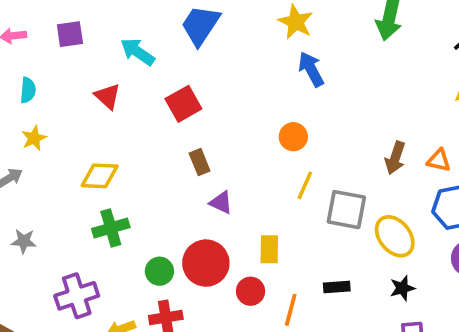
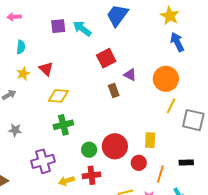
purple square: (70, 34) -> (58, 26), moved
red triangle: (108, 96) -> (46, 69), moved
orange circle: (293, 137) -> (166, 79), size x1.6
purple triangle: (221, 202) -> (130, 75), moved

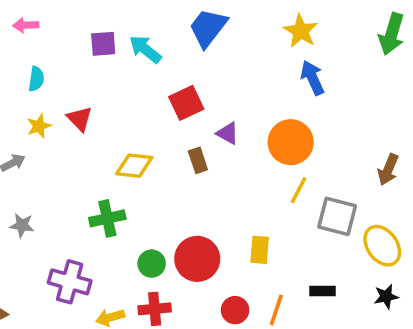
yellow diamond: (58, 96) -> (134, 166), moved
purple cross: (43, 161) -> (70, 282), turned 30
red circle: (139, 163) -> (235, 310), moved

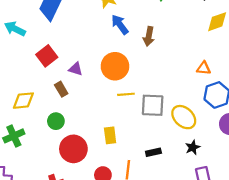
brown arrow: (388, 170) -> (149, 36), moved
yellow line: (299, 190) -> (126, 94), turned 70
green circle: (152, 264) -> (56, 121), moved

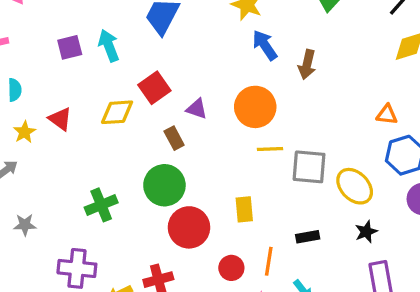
cyan arrow: (15, 29) -> (109, 46), turned 40
yellow diamond: (23, 101) -> (117, 112), moved
green circle: (56, 121) -> (164, 185), size x1.6

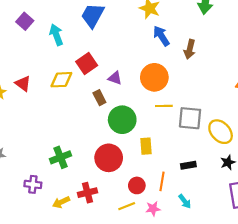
purple square: (70, 47) -> (25, 21), moved, turned -35
green circle: (164, 185) -> (122, 120), moved
green cross: (101, 205) -> (61, 157), moved
purple cross: (77, 268) -> (33, 184), size x0.7

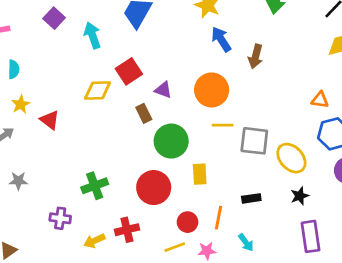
red triangle: (23, 84) -> (50, 120), moved

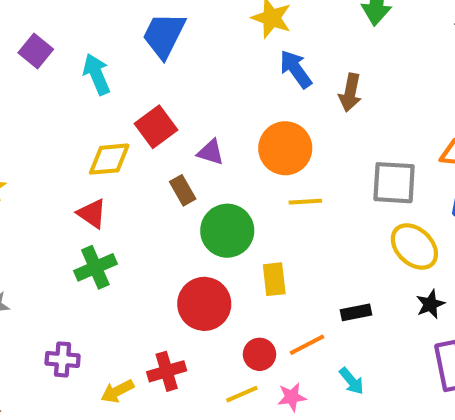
red triangle: (50, 120) -> (92, 213), moved
gray square: (254, 141) -> (394, 183), moved
green cross: (95, 186) -> (95, 267), moved
orange line: (219, 218) -> (307, 345), turned 55

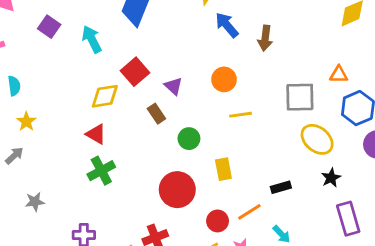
orange circle: (285, 148) -> (224, 79), size x0.7
purple triangle: (211, 152) -> (173, 86), turned 30
green circle: (227, 231) -> (189, 139), size x0.6

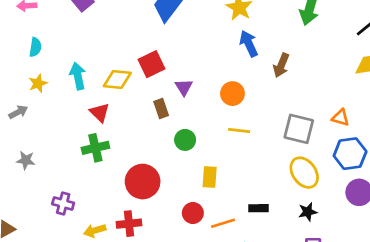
cyan arrow: (92, 39) -> (78, 76), moved
red circle: (177, 190) -> (143, 182), moved
red circle: (218, 221) -> (193, 213), moved

